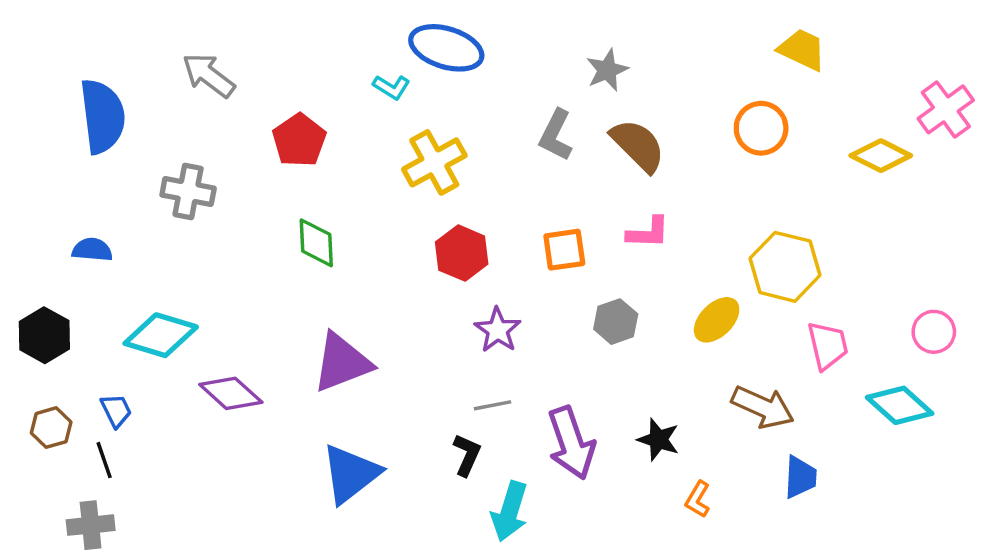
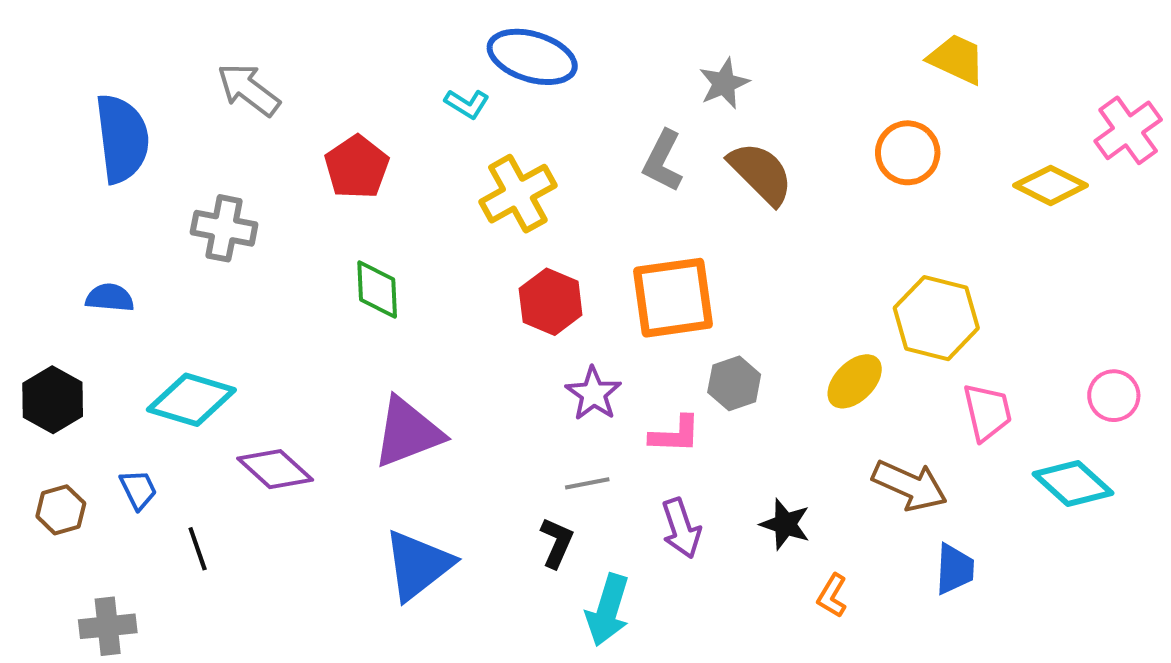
pink L-shape: (648, 233) -> (675, 434), moved
orange square: (564, 250) -> (673, 298), size x1.6
purple arrow: (571, 443) -> (681, 528), size x0.7
black line: (104, 460) -> (198, 549), moved

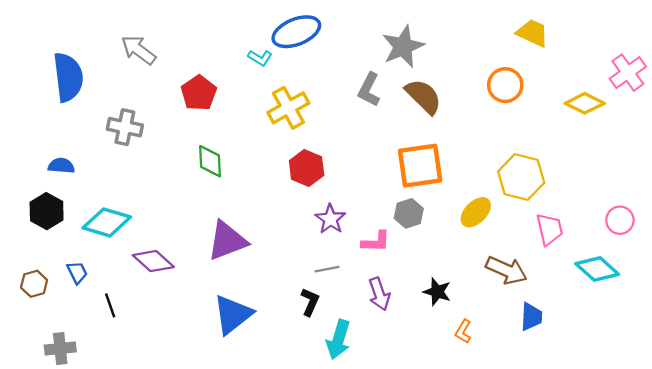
blue ellipse: (532, 57) -> (296, 32), turned -39
gray star: (724, 83) -> (403, 46), size x1.5
orange square: (673, 298) -> (420, 166), moved
black hexagon: (53, 400) -> (47, 211), moved

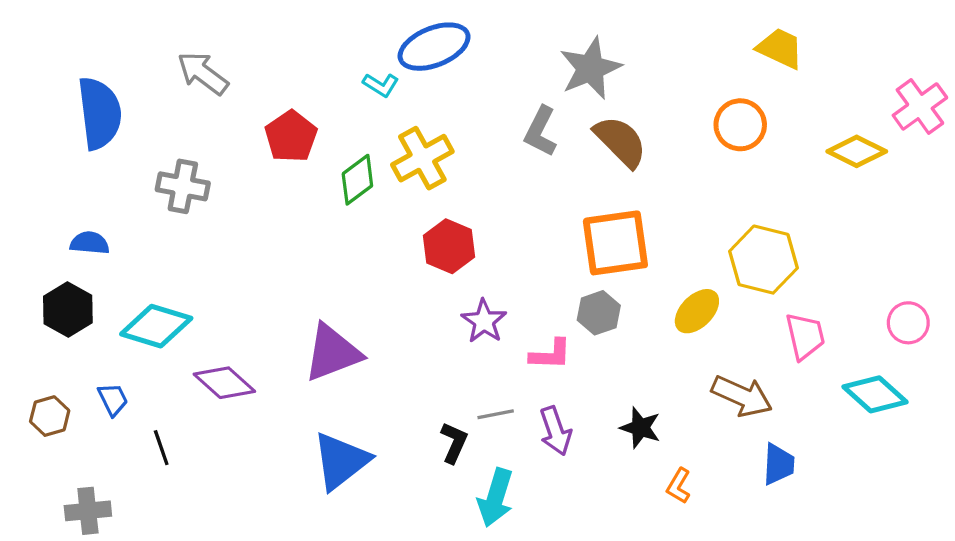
green diamond: (210, 161) -> (357, 180), moved, turned 56
gray line: (327, 269) -> (496, 414), moved

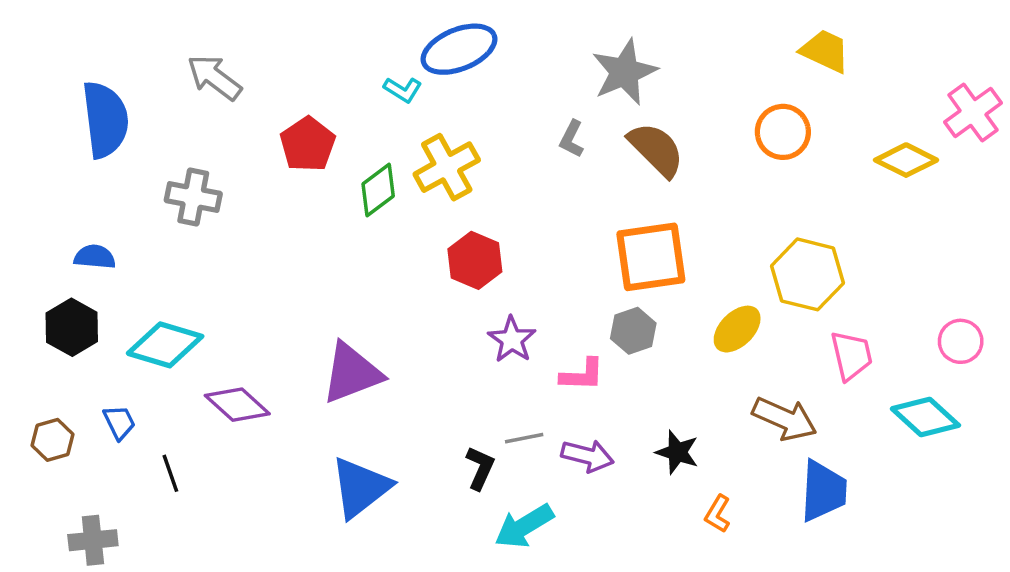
gray L-shape: (541, 131) -> (572, 139), size x0.7
purple arrow: (556, 431) -> (588, 456), turned -57
blue trapezoid: (778, 464) -> (823, 491), size x1.4
cyan arrow: (496, 498) -> (524, 526), turned 42

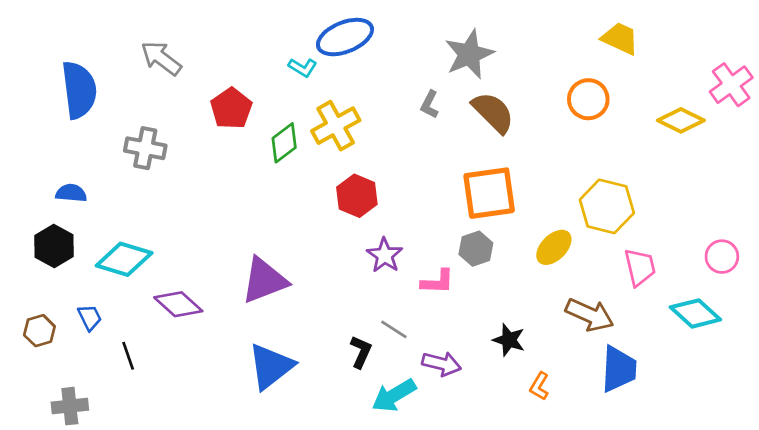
gray line: (524, 438) -> (394, 329), turned 44
purple arrow: (588, 456) -> (442, 364), moved

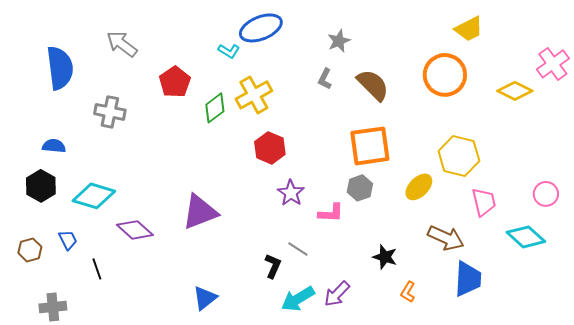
yellow trapezoid: (620, 38) -> (469, 29), turned 128
gray star: (469, 54) -> (339, 41), moved, size x0.6
orange circle: (588, 99) -> (445, 75), size x1.4
purple arrow: (442, 364) -> (337, 294), moved, turned 120
blue triangle: (271, 366) -> (205, 298), moved, size x0.7

